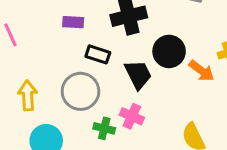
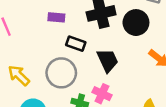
black circle: (169, 51) -> (136, 23), moved
yellow arrow: (28, 95) -> (19, 75), turned -45

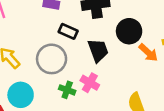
black circle: (136, 23) -> (129, 31), moved

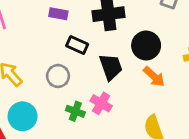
orange arrow: (148, 53) -> (154, 77), moved
gray circle: (52, 59) -> (58, 76), size x0.7

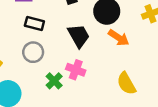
black rectangle: (77, 45) -> (34, 23), moved
green cross: (75, 111) -> (54, 81), turned 35

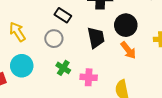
pink cross: (76, 70) -> (89, 77), moved, turned -35
green cross: (54, 81) -> (63, 68), turned -32

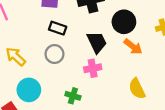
green cross: (63, 68) -> (73, 96), moved
pink cross: (89, 77) -> (93, 68), moved

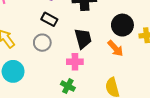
black circle: (124, 22) -> (122, 25), moved
green cross: (73, 96) -> (68, 86), moved

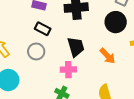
black circle: (122, 25) -> (116, 22), moved

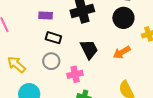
orange arrow: (108, 56) -> (122, 52), turned 114
pink cross: (68, 70) -> (75, 74), moved

